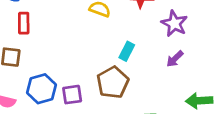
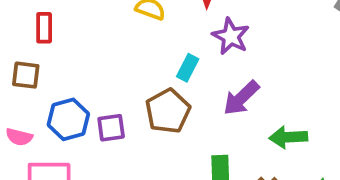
purple star: (174, 23) -> (231, 36), moved
purple arrow: (175, 59) -> (241, 98), moved, size x1.5

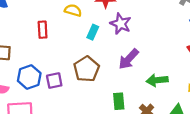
red rectangle: (44, 28) -> (43, 30), moved
cyan rectangle: (188, 68) -> (93, 32), moved

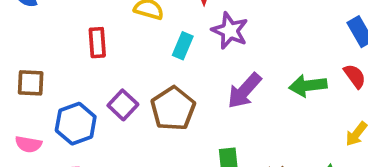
green arrow: (157, 80) -> (308, 86), moved
purple square: (54, 81) -> (123, 105), moved, turned -35

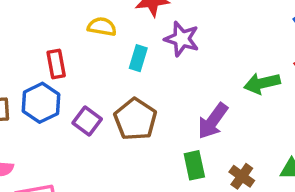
purple arrow: (244, 91) -> (213, 121), moved
blue hexagon: (76, 124) -> (41, 103), moved

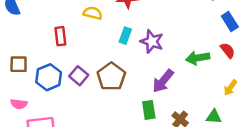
purple star: (182, 39) -> (152, 41), moved
cyan rectangle: (138, 58) -> (125, 36), moved
blue hexagon: (41, 103) -> (49, 77), moved

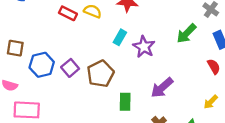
red rectangle: (60, 36) -> (68, 13), moved, turned -66
green arrow: (198, 58) -> (186, 33), moved, turned -45
purple arrow: (163, 81) -> (162, 88), moved
green rectangle: (149, 110) -> (125, 102), moved

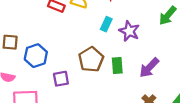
purple square: (70, 68) -> (61, 79), moved, turned 35
green rectangle: (125, 102) -> (117, 65), moved

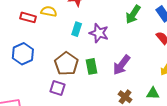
blue hexagon: (36, 56) -> (23, 54), moved
purple square: (61, 79) -> (58, 88), moved, turned 35

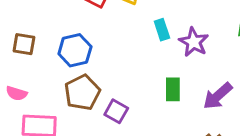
cyan rectangle: (77, 29) -> (162, 30), turned -48
brown pentagon: (66, 64) -> (82, 93), moved

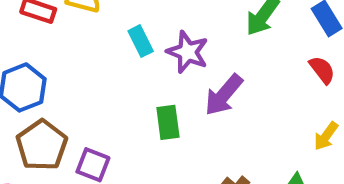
purple arrow: (218, 96) -> (224, 95), moved

